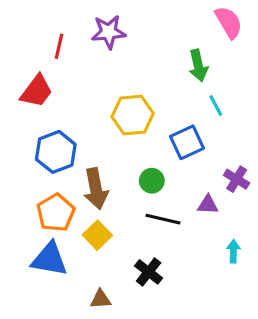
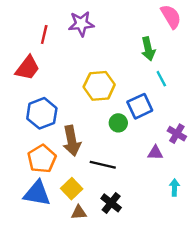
green circle: (152, 181) -> (118, 123), moved
black line: (163, 219) -> (103, 165), moved
yellow square: (97, 235) -> (72, 189), moved
brown triangle: (101, 299) -> (79, 213), moved

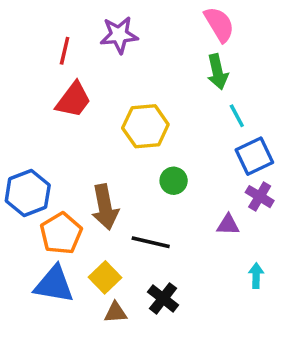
pink semicircle: (171, 17) -> (219, 24), moved
red trapezoid: (27, 68) -> (73, 100), moved
blue square: (140, 106) -> (254, 156), moved
blue hexagon: (42, 113) -> (28, 193), moved

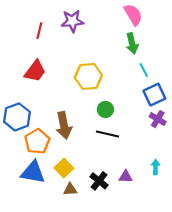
red trapezoid: (73, 100) -> (35, 71), moved
purple triangle: (228, 225) -> (126, 177), moved
black line: (151, 242) -> (108, 134), moved

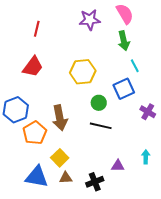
purple star: (72, 21) -> (90, 20), moved
blue square: (154, 95) -> (124, 89), moved
blue triangle: (33, 172) -> (37, 177), moved
black cross: (99, 181) -> (95, 182), moved, turned 30

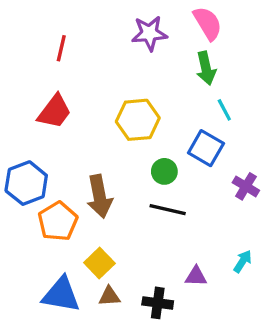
blue square: (124, 89) -> (206, 148), turned -35
cyan arrow: (146, 157) -> (243, 261), turned 32
black cross: (95, 182) -> (158, 303), turned 30

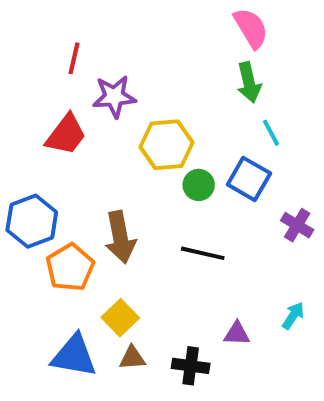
purple star: (149, 33) -> (114, 96), moved
green circle: (164, 171) -> (199, 185), moved

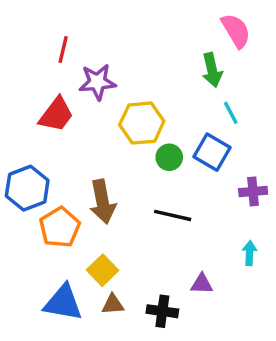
pink semicircle: (251, 28) -> (236, 31), moved
purple cross: (297, 225) -> (253, 191), turned -36
cyan arrow: (293, 316) -> (250, 253), moved, turned -30

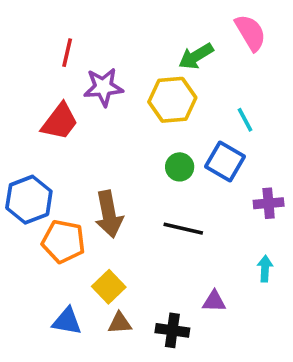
green arrow: (212, 70) -> (196, 56), moved, turned 72
yellow hexagon: (142, 123) -> (172, 100), moved
orange pentagon: (60, 227) -> (63, 241), turned -30
blue triangle: (63, 303) -> (67, 321), size x0.7

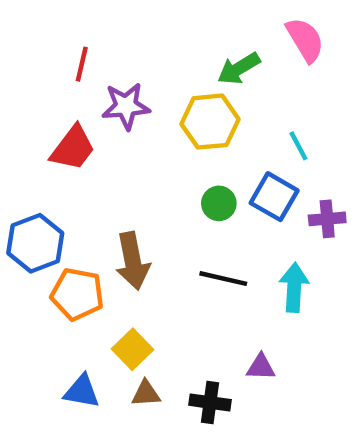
purple cross: (269, 203) -> (327, 219), moved
cyan arrow: (265, 269) -> (294, 287), moved, size x1.5

